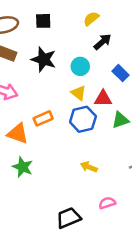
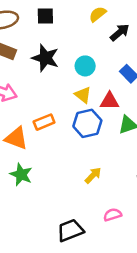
black arrow: (103, 42) -> (120, 32), moved
yellow arrow: (89, 167) -> (93, 175), turned 112

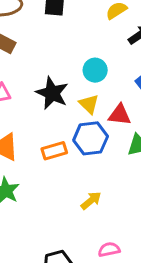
black star: (45, 58) -> (52, 93), moved
orange rectangle: (44, 122) -> (54, 151), moved

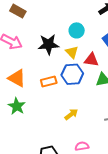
black star: (52, 93) -> (48, 44), turned -30

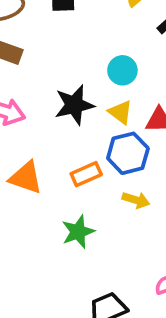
green star: (17, 106) -> (78, 232), moved, turned 30
yellow arrow: (71, 114) -> (136, 200), moved, turned 64

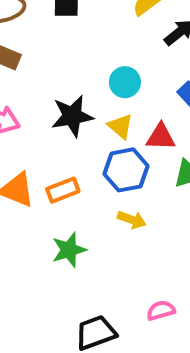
orange rectangle: (86, 174) -> (63, 190), moved

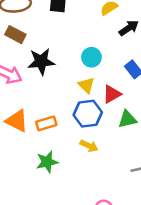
black star: (72, 116) -> (41, 61), moved
red triangle: (161, 137) -> (112, 94), turned -36

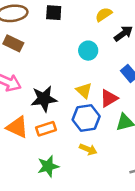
cyan circle: (91, 57) -> (88, 51), moved
black star: (41, 61) -> (44, 99), moved

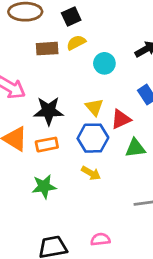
black square: (54, 13) -> (71, 16), turned -35
yellow semicircle: (104, 14) -> (76, 43), moved
brown rectangle: (13, 43) -> (47, 49), moved, turned -36

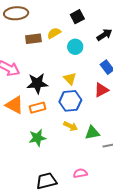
black square: (71, 16) -> (77, 17), moved
red triangle: (121, 119) -> (101, 90), moved
green triangle: (135, 148) -> (92, 133), moved

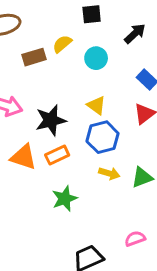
black square: (77, 17) -> (92, 14), turned 32

